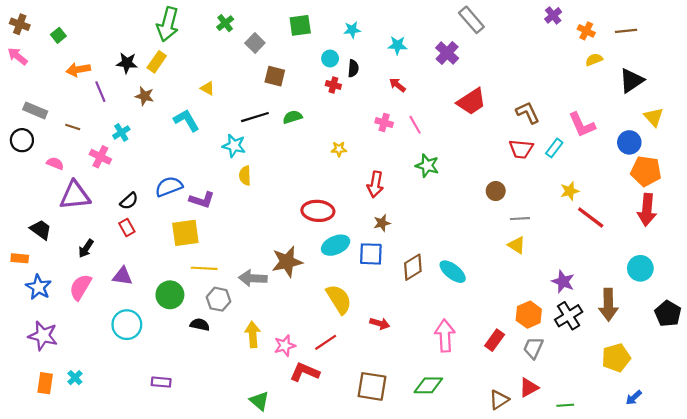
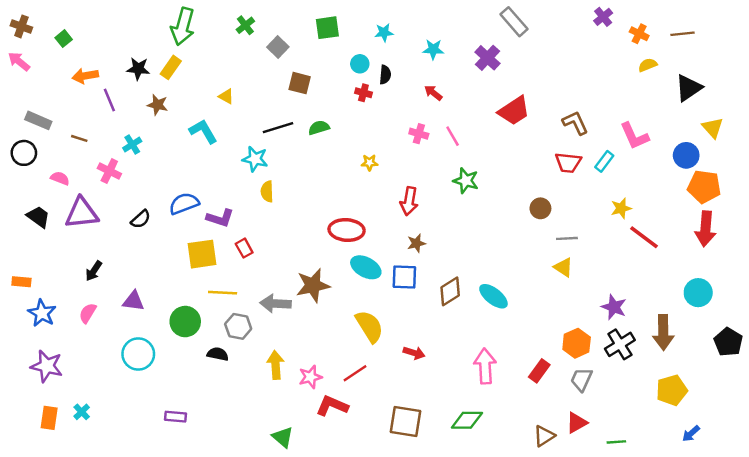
red rectangle: (127, 227) -> (244, 248), moved
black trapezoid: (41, 230) -> (38, 217), moved
cyan ellipse: (336, 245) -> (366, 267), turned 52
pink semicircle: (80, 287) -> (88, 313), size x0.7

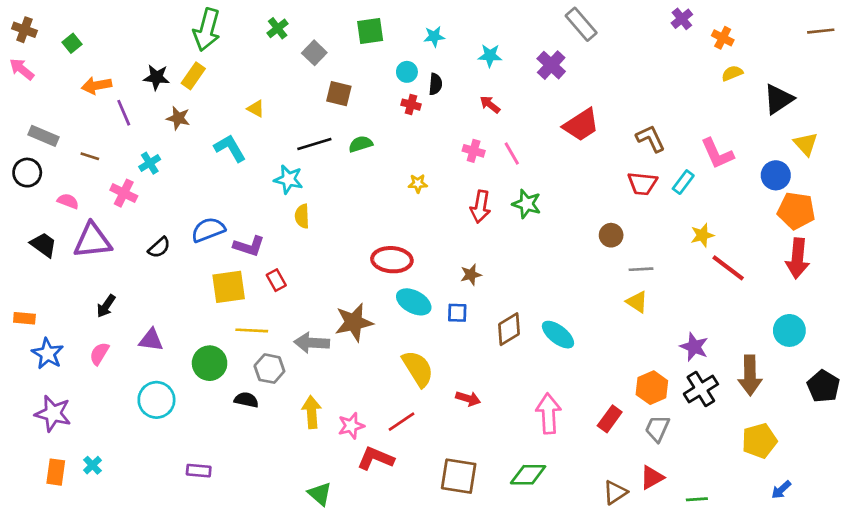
brown line: (683, 34) -> (821, 31), moved
red arrow: (409, 201) -> (480, 207), moved
blue square: (404, 277) -> (457, 313), size x0.7

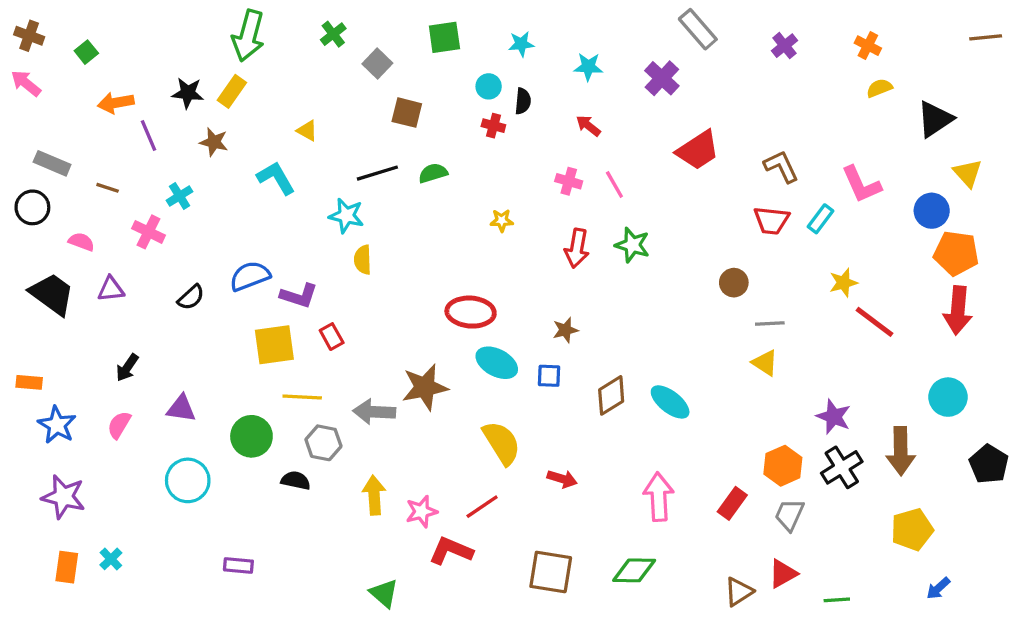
purple cross: (682, 19) -> (785, 46), moved
purple triangle: (92, 241) -> (111, 289), size x0.6
black trapezoid: (43, 245) -> (52, 294), size x1.4

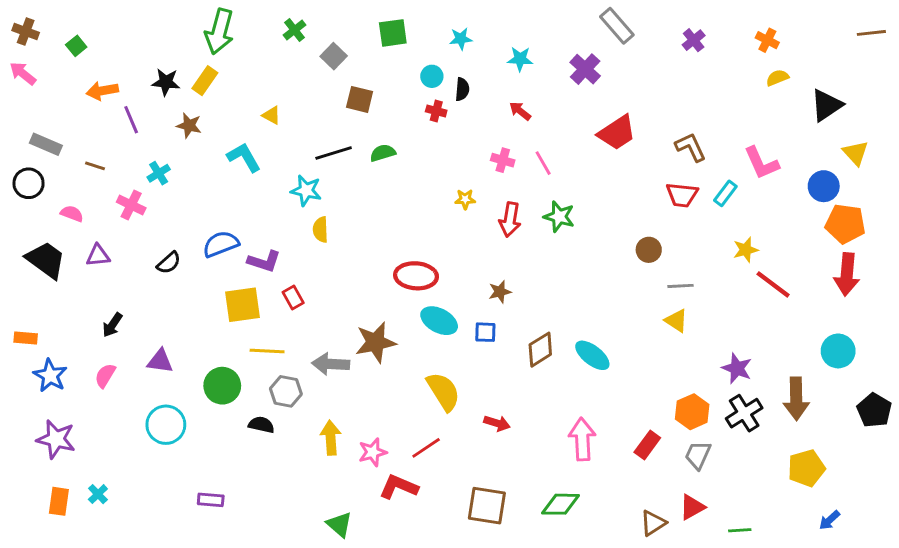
yellow star: (502, 220) -> (465, 199), moved

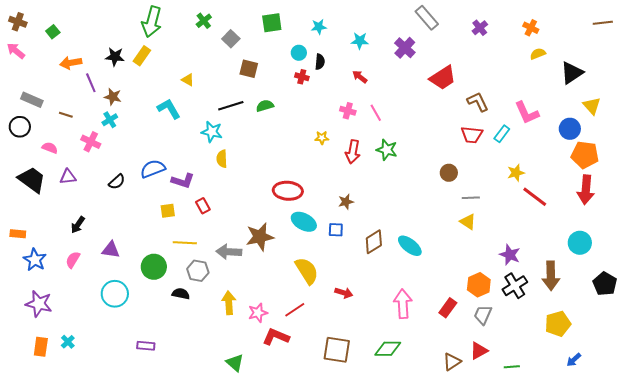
brown star: (189, 125) -> (113, 97), moved
red trapezoid: (617, 133) -> (443, 78), moved
yellow square: (242, 305) -> (168, 211), size x0.6

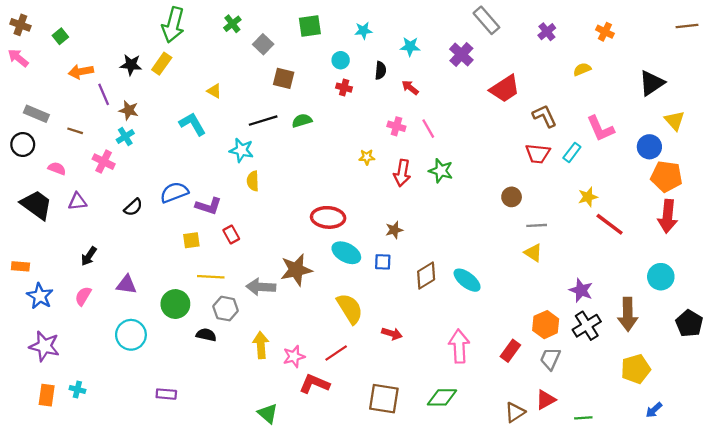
yellow semicircle: (538, 54) -> (582, 69), moved
black semicircle: (320, 62) -> (380, 70), moved
cyan cross: (68, 342) -> (77, 389), turned -32

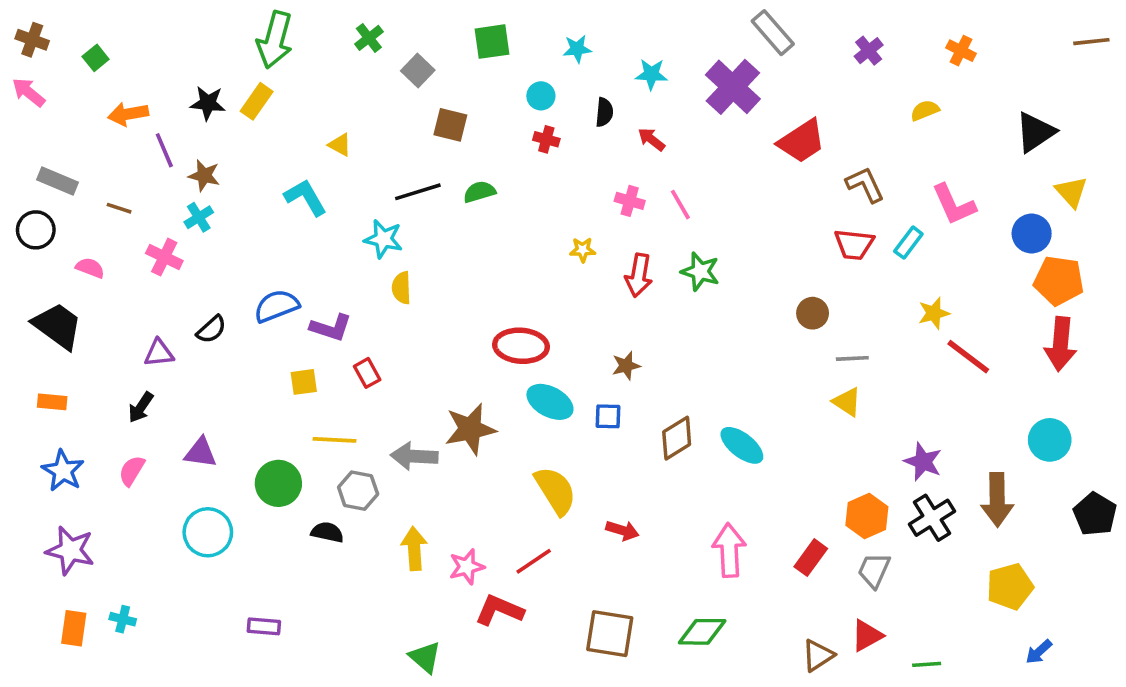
purple cross: (461, 54) -> (733, 87), size x1.4
purple triangle: (77, 201) -> (159, 353), moved
orange rectangle: (20, 266) -> (52, 402), moved

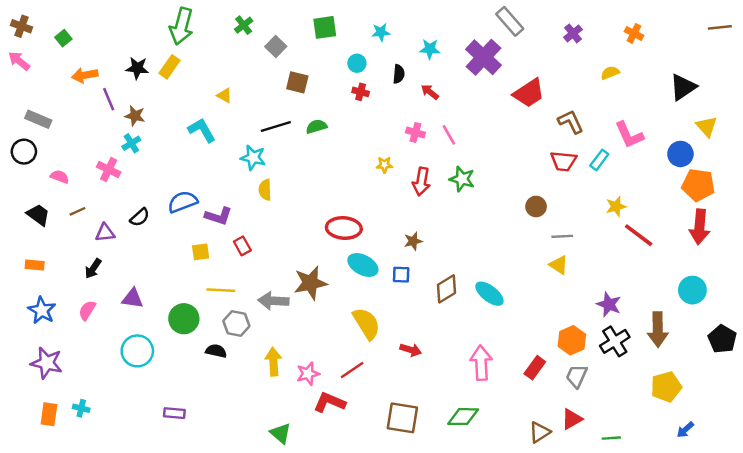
brown line: (119, 208) -> (78, 211), moved, turned -42
black trapezoid: (57, 326) -> (38, 215), size x0.7

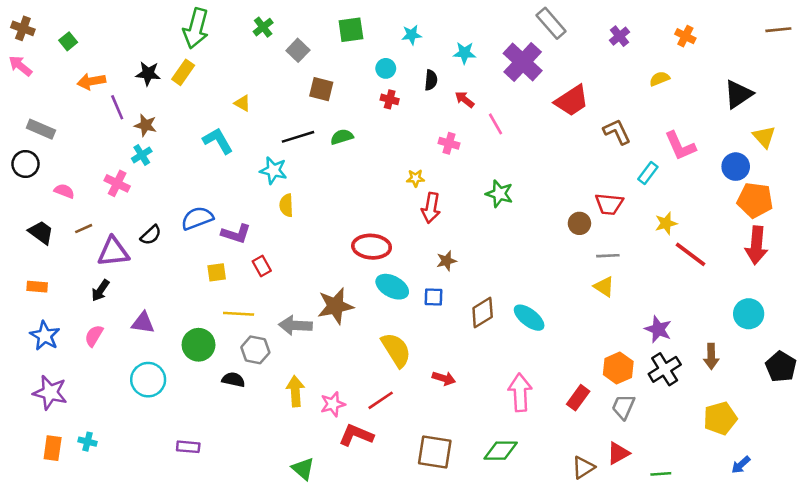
pink line: (449, 135) -> (496, 124), moved
red trapezoid: (563, 161) -> (609, 204), moved
red arrow: (421, 181) -> (431, 208), moved
purple triangle: (105, 233) -> (113, 252), size x1.5
brown arrow: (658, 329) -> (711, 356), size x0.7

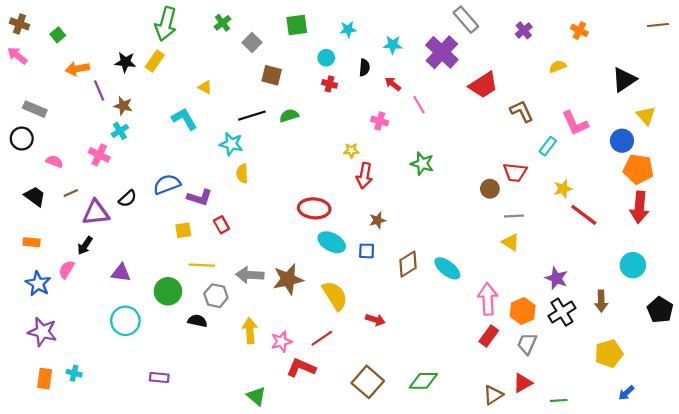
brown star: (335, 306) -> (288, 279), moved
pink semicircle: (94, 336) -> (66, 269), moved
pink arrow: (520, 393) -> (488, 299), moved
brown square: (435, 452) -> (368, 382), turned 32

